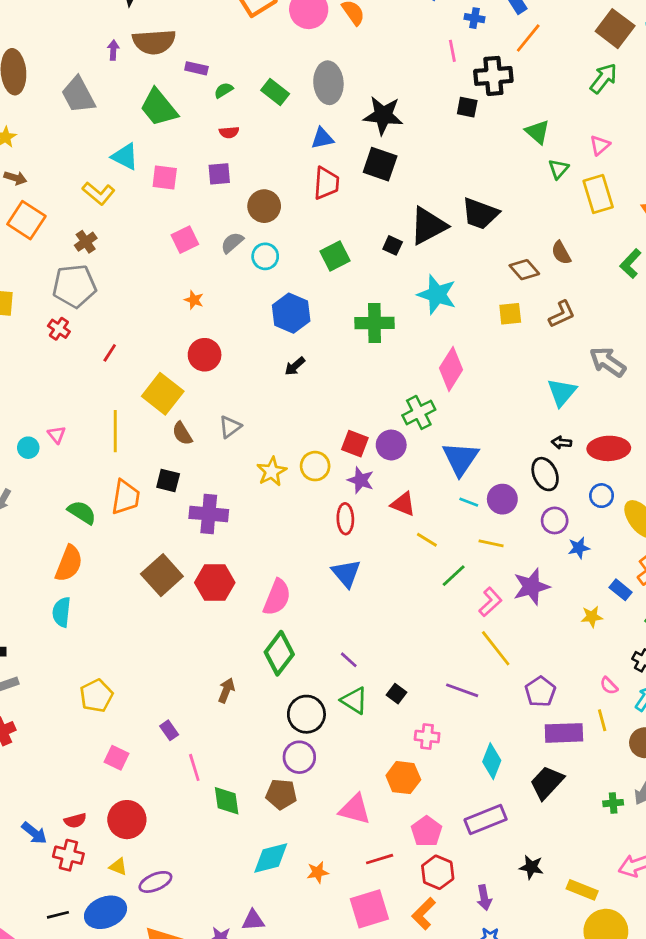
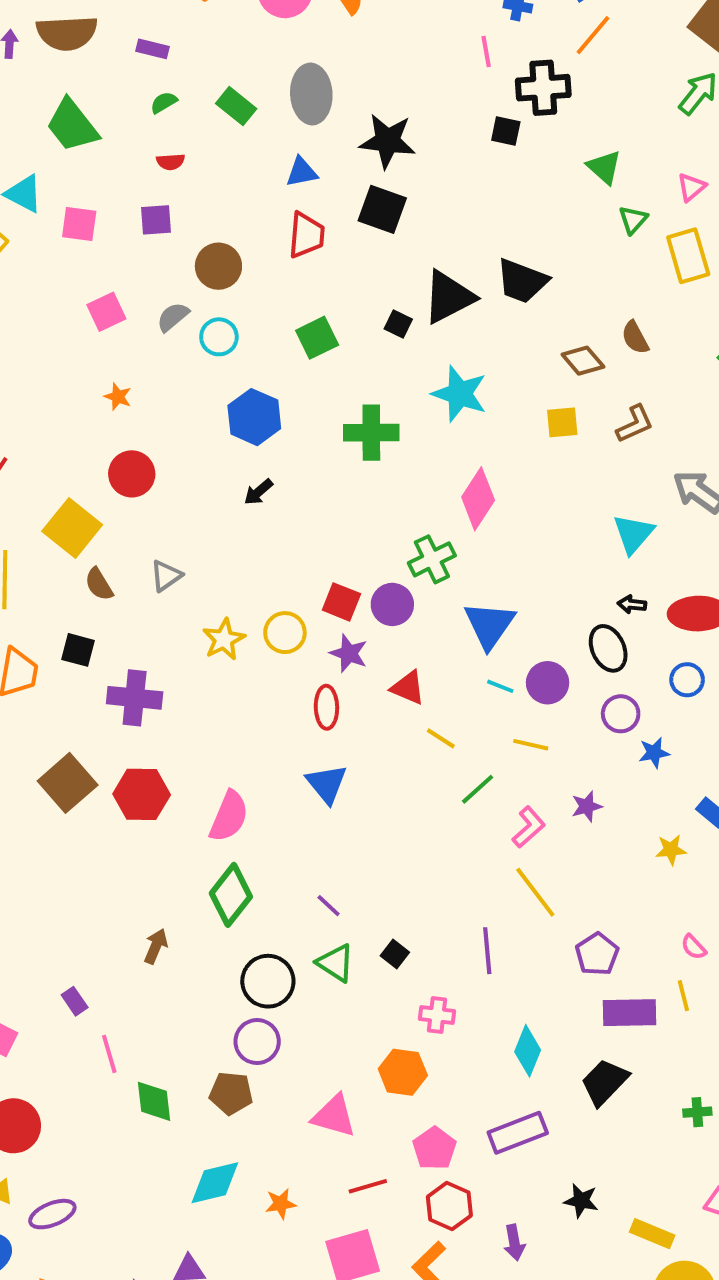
purple rectangle: (196, 68) -> (153, 49), moved
purple star: (531, 587) -> (587, 806), size x0.6
purple line: (462, 690) -> (487, 951), turned 64

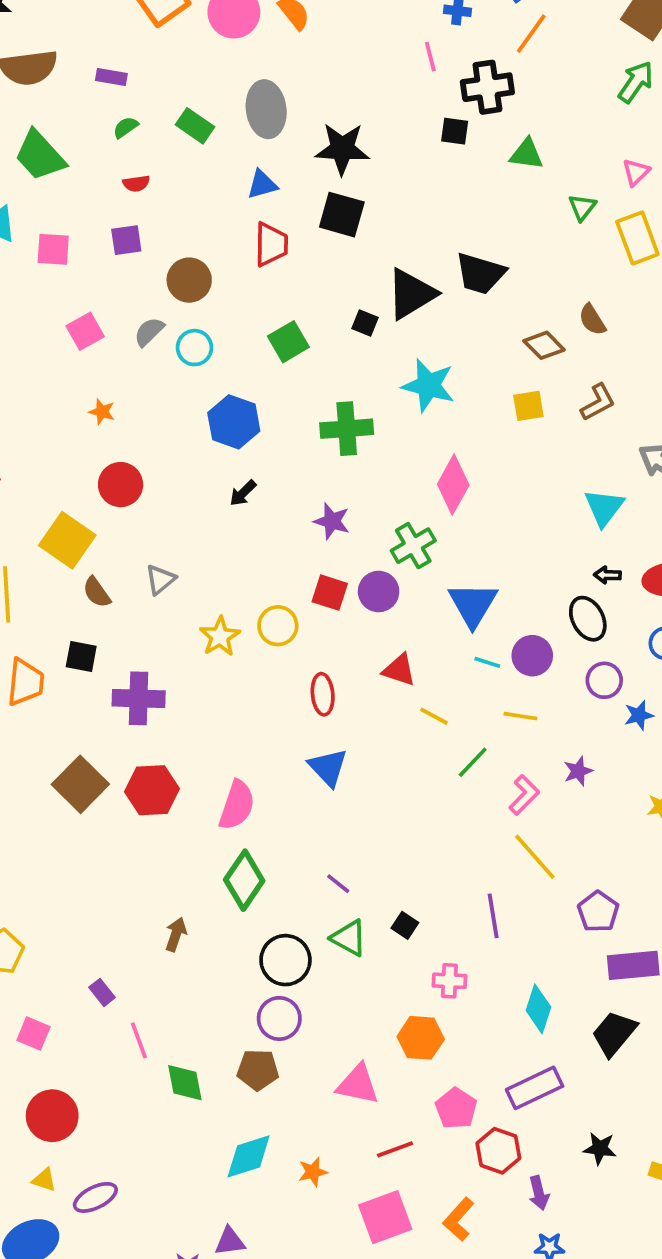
green triangle: (604, 167) -> (527, 154), moved, turned -30
purple star: (349, 653) -> (332, 521), moved
red hexagon: (449, 1206) -> (498, 1151), moved

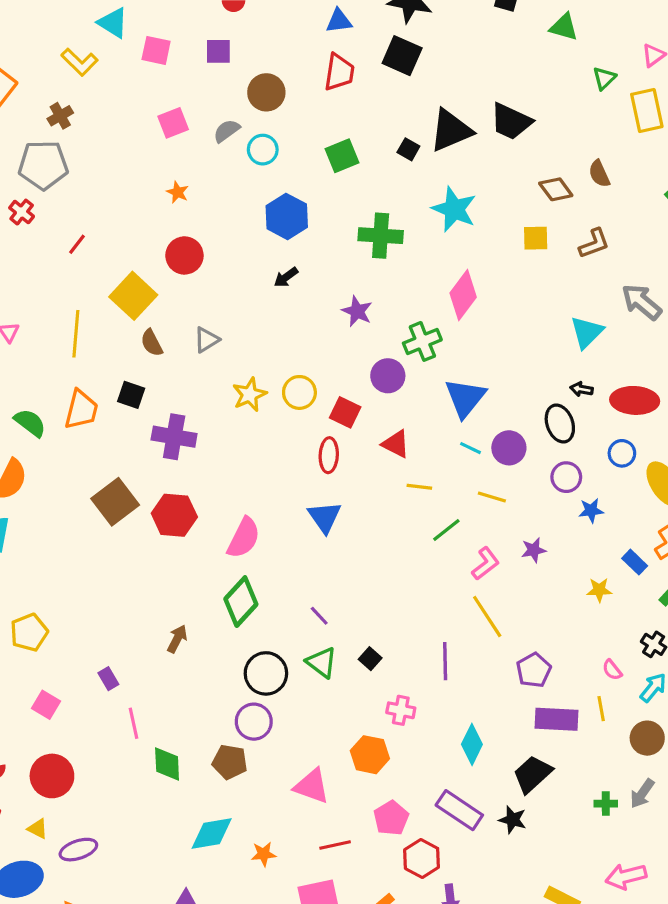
red square: (330, 593) -> (345, 412), moved
yellow line: (434, 716) -> (419, 487), turned -30
purple rectangle: (535, 1088) -> (459, 810), turned 51
black star: (600, 1148) -> (513, 820), moved

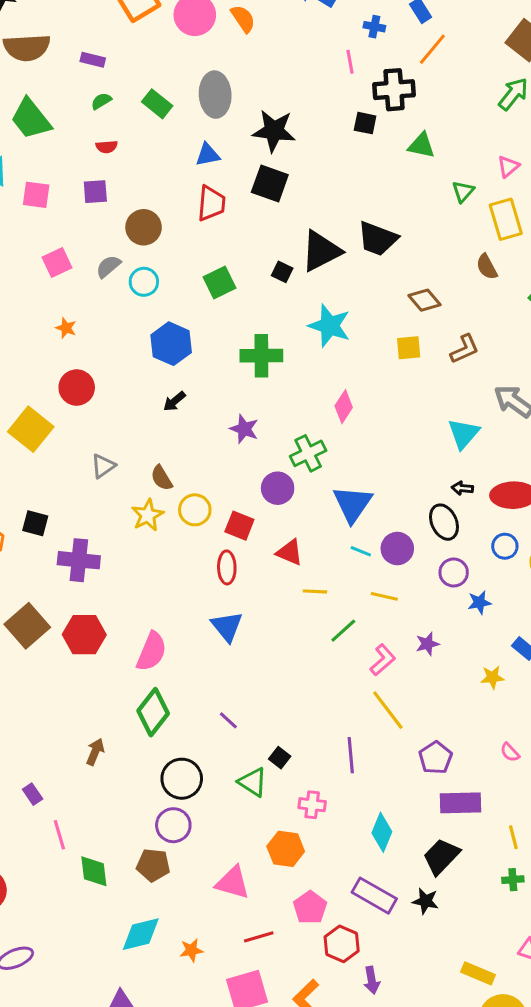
brown semicircle: (599, 174) -> (487, 267), moved
pink diamond: (463, 295) -> (344, 407), size x0.7
brown semicircle: (152, 343) -> (162, 478), moved
green triangle: (322, 662) -> (253, 782), moved
yellow line: (601, 709) -> (513, 837), moved

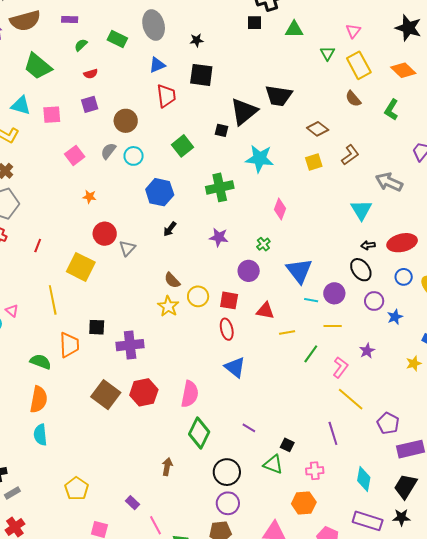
black star: (274, 131) -> (197, 40), size x0.5
green cross: (308, 453) -> (263, 244), size x0.6
gray triangle: (103, 466) -> (127, 248), moved

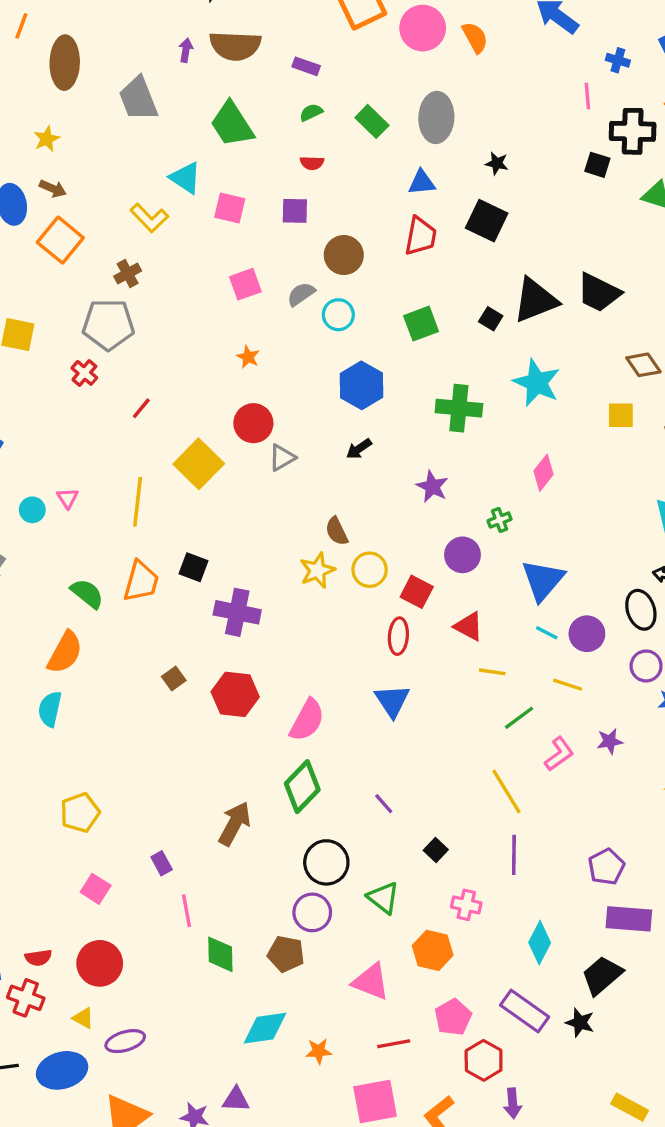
brown square: (106, 395) -> (174, 679), size x0.5
yellow line: (351, 399) -> (507, 792), moved
green triangle: (273, 464) -> (383, 898), moved
brown arrow: (167, 467) -> (235, 824), size x1.5

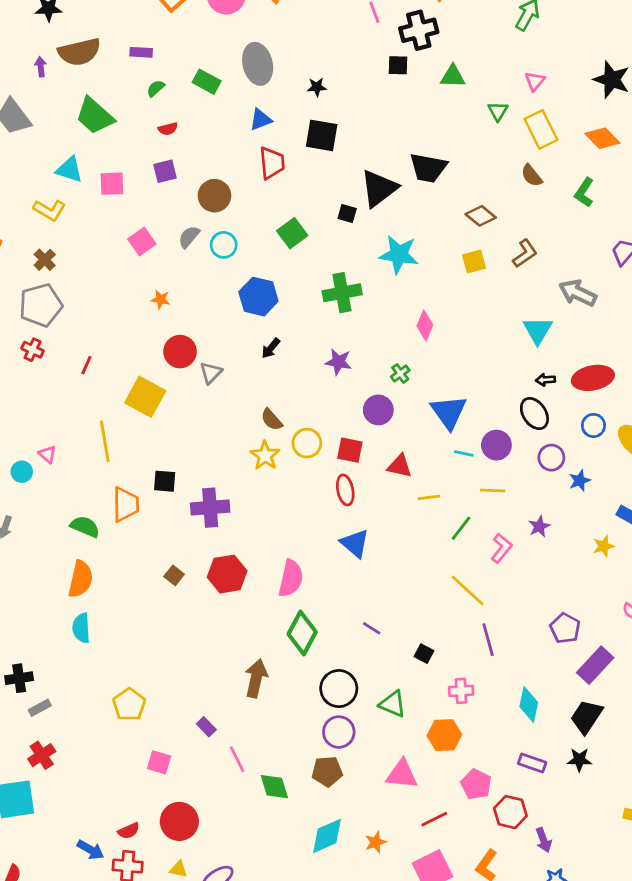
purple rectangle: (629, 919) -> (595, 665), turned -36
purple rectangle: (525, 1011) -> (532, 763), size x0.7

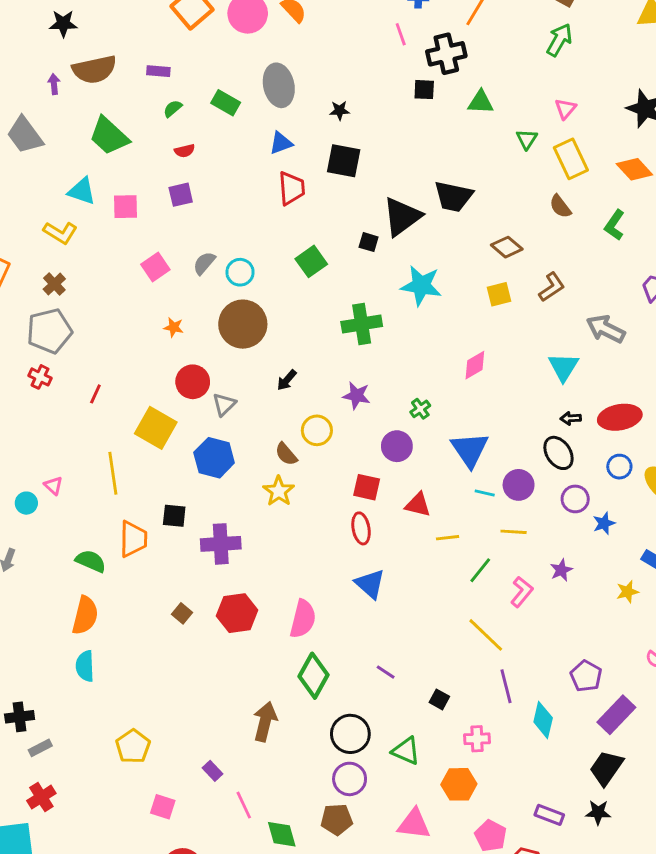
brown circle: (214, 196) -> (243, 324), moved, size x1.4
blue hexagon: (258, 297) -> (214, 458), moved
pink diamond: (425, 325) -> (475, 365), moved, turned 36
yellow circle: (307, 443) -> (317, 430), moved
cyan diamond: (529, 705) -> (543, 720), moved

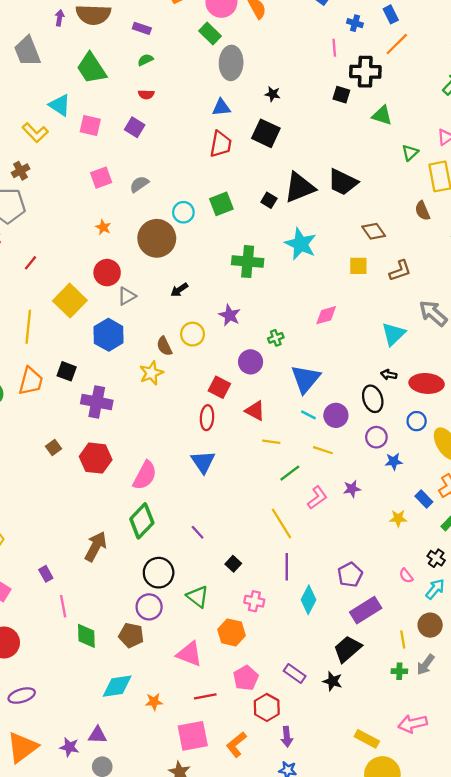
green rectangle: (226, 103) -> (210, 33), moved
purple square: (181, 195) -> (135, 127), turned 30
cyan circle: (240, 272) -> (183, 212), moved

